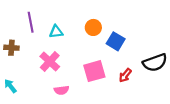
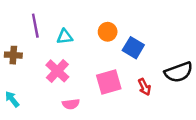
red arrow: (125, 75) -> (144, 87), turned -64

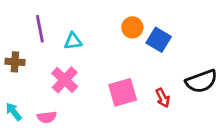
orange circle: (108, 32) -> (132, 27), moved
blue square: (133, 48) -> (159, 40), moved
pink semicircle: (71, 104) -> (47, 117), moved

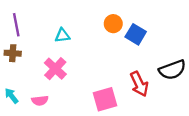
purple line: (40, 29) -> (16, 25), moved
pink square: (123, 92) -> (105, 99), moved
red arrow: (163, 98) -> (139, 84), size x1.5

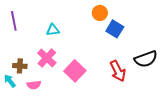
orange circle: (113, 24) -> (100, 13), moved
brown cross: (13, 53) -> (20, 66), moved
pink square: (105, 99) -> (75, 71), moved, turned -30

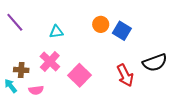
orange circle: (100, 13) -> (101, 24), moved
purple line: (14, 21) -> (15, 22), turned -30

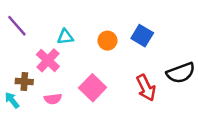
orange circle: (101, 24) -> (107, 41), moved
pink cross: (50, 61) -> (48, 60), moved
pink semicircle: (36, 90) -> (53, 99), moved

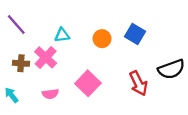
brown cross: (24, 82) -> (21, 63), moved

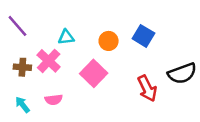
pink square: (88, 83) -> (94, 73), moved
cyan arrow: (12, 95) -> (22, 105), moved

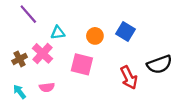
purple line: (17, 26) -> (28, 14), moved
brown cross: (22, 67) -> (20, 59), turned -32
pink square: (94, 73) -> (82, 64), turned -30

